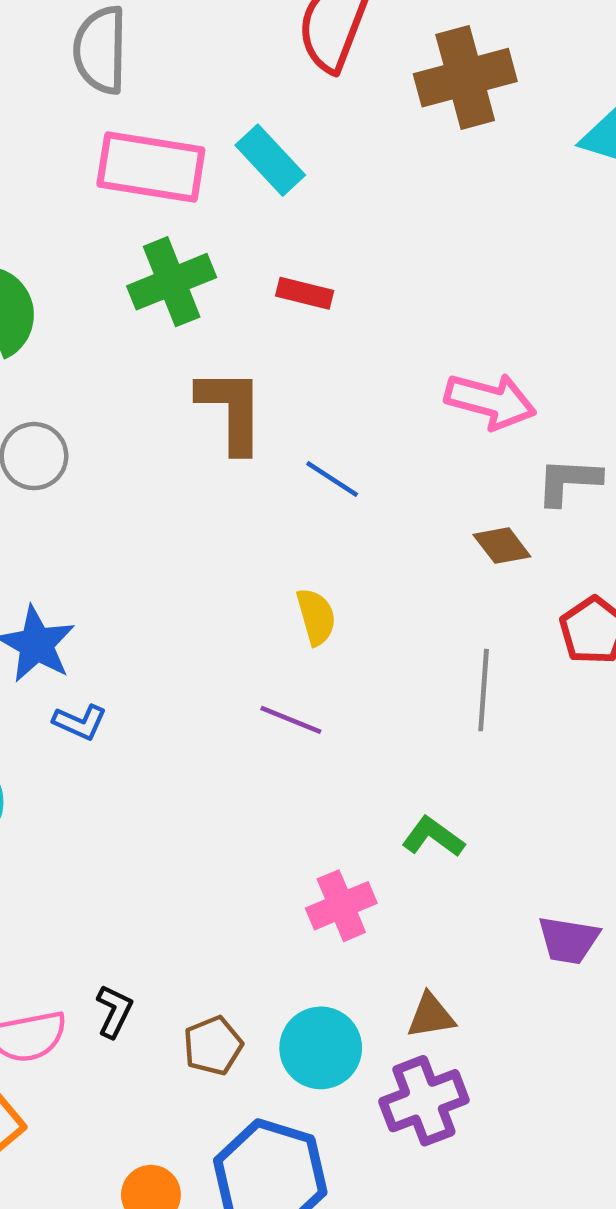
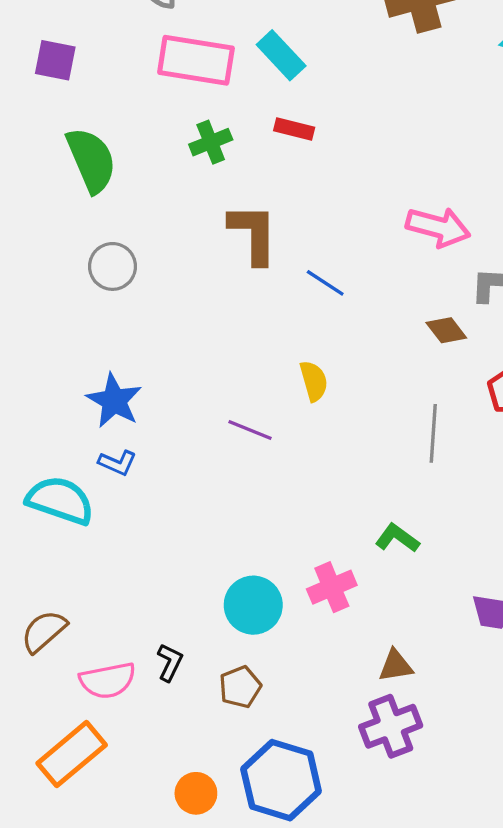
green cross: (172, 282) -> (211, 142), size x0.7
red rectangle: (305, 293) -> (294, 129), moved
purple line: (291, 720) -> (250, 430), moved
blue L-shape: (80, 722) -> (117, 463), moved
cyan circle: (321, 1048) -> (253, 605), moved

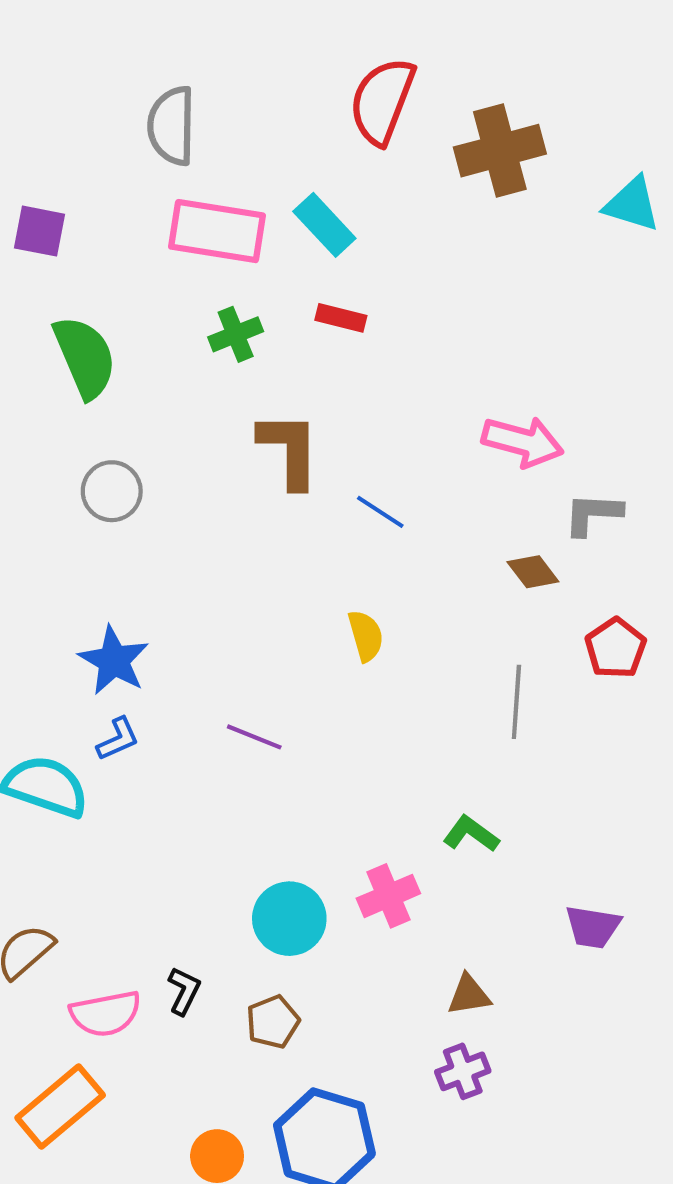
purple line: (250, 430) -> (254, 737), moved
blue L-shape: (117, 463) -> (118, 739), turned -48
purple cross: (391, 726) -> (463, 1071), size x0.7

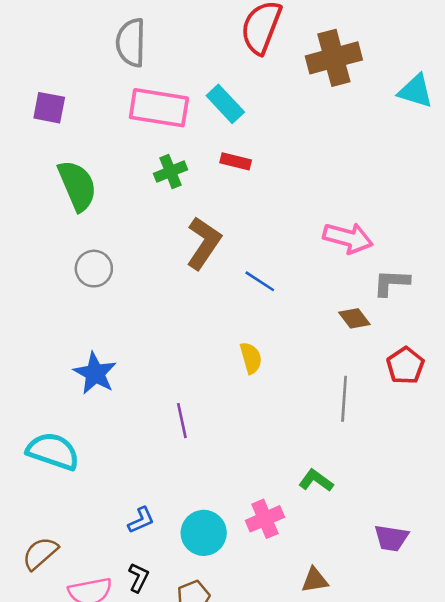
brown L-shape: (289, 450) -> (204, 243), turned 34
purple line: (254, 737) -> (182, 421), turned 56
blue L-shape: (118, 739) -> (141, 520), moved

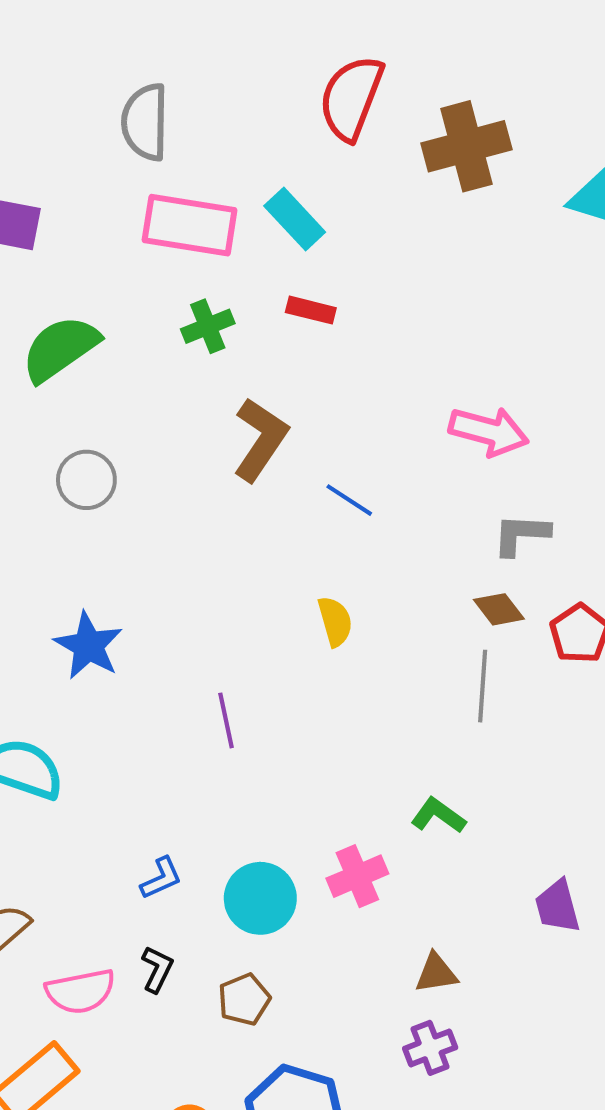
green semicircle: (77, 186) -> (60, 348), turned -102
gray L-shape: (391, 283) -> (521, 534), moved
brown diamond: (354, 318) -> (499, 609), moved
purple trapezoid: (391, 538) -> (557, 906), turned 66

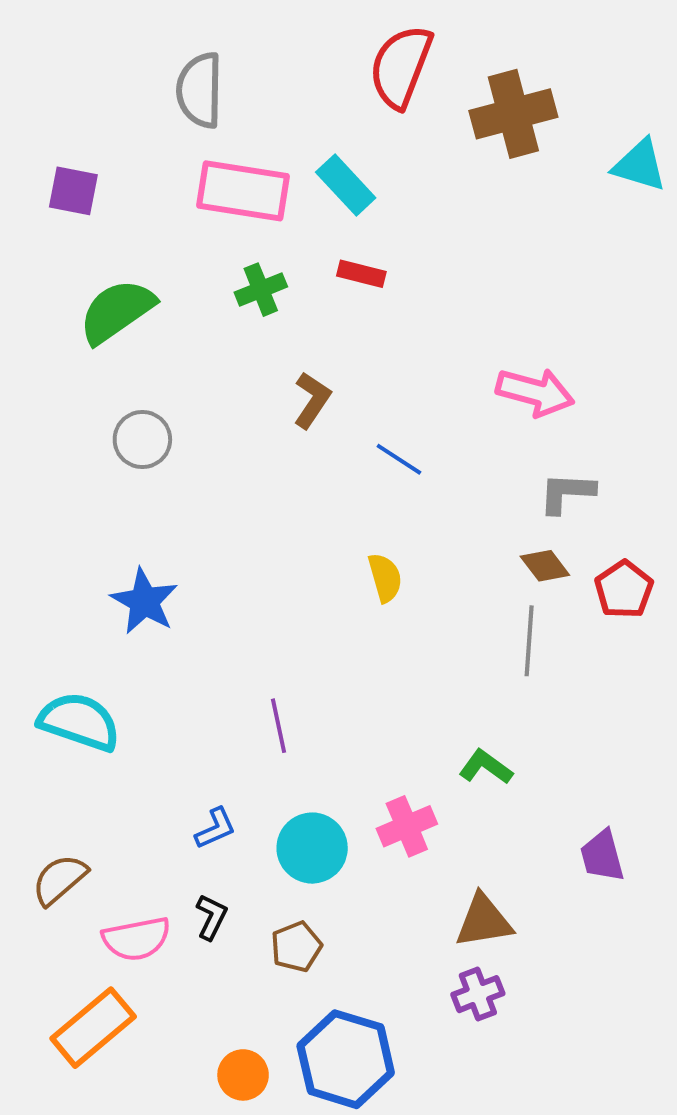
brown L-shape: (260, 439) -> (312, 400), size x0.7
purple line: (226, 720) -> (279, 726), moved
brown triangle: (436, 973) -> (484, 921), size x1.4

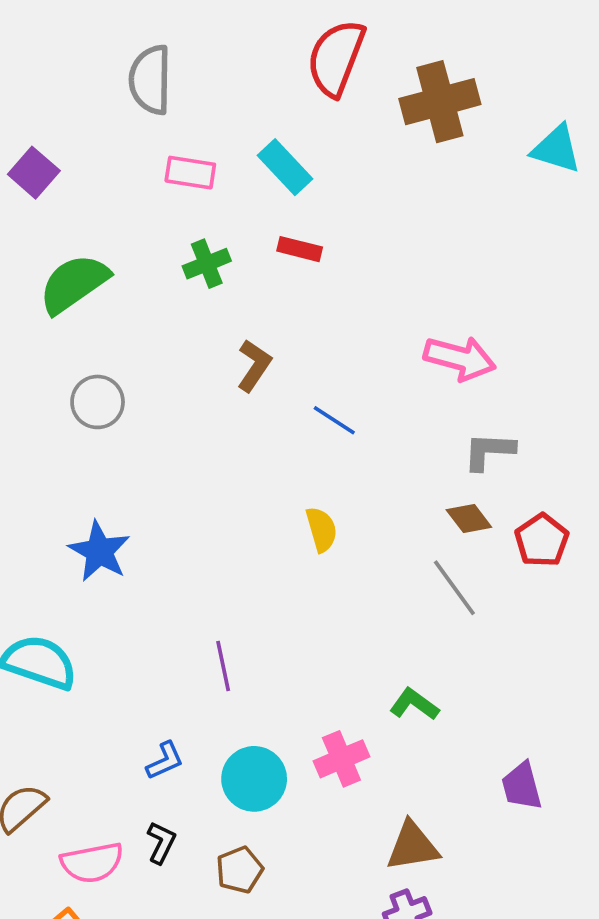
purple square: (73, 191) -> (34, 173), turned 30
pink rectangle: (243, 191) -> (190, 173), size x0.6
gray line: (529, 641) -> (454, 588), turned -40

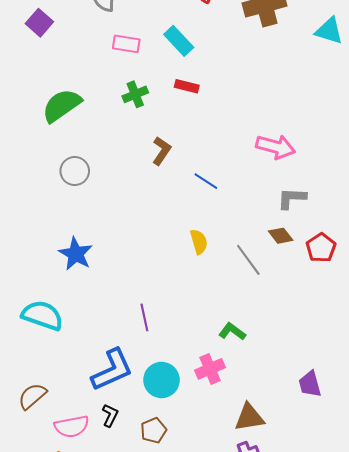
purple square: (34, 173) -> (39, 23), moved
gray line: (454, 588) -> (248, 260), moved
green L-shape: (414, 704) -> (232, 332), moved
blue L-shape: (165, 761) -> (112, 370), size x2.0

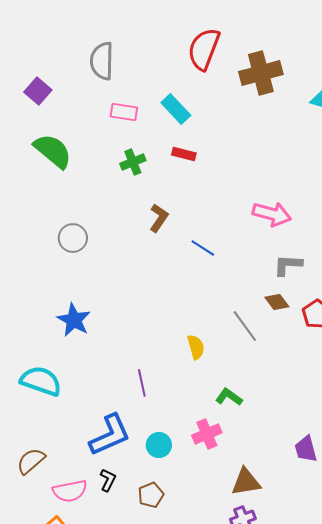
green semicircle: (62, 105) -> (53, 151), moved, turned 75
yellow semicircle: (199, 242) -> (196, 347), moved
cyan circle: (162, 380) -> (159, 445), size x0.7

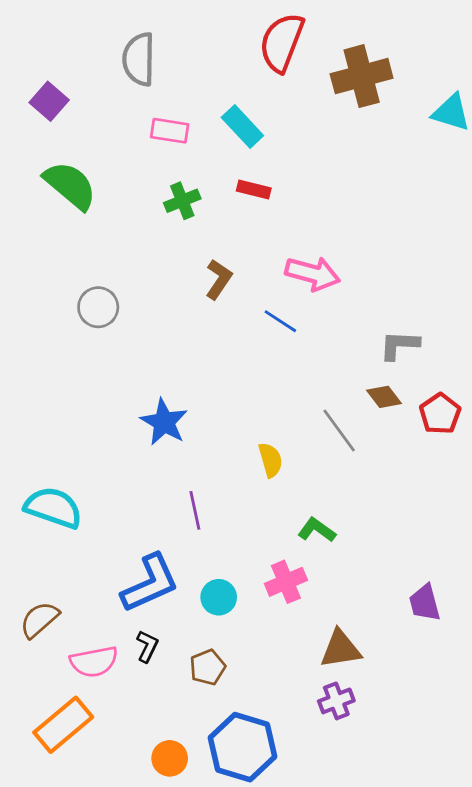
pink arrow: (272, 214) -> (313, 274), moved
blue star: (74, 320) -> (164, 422), moved

